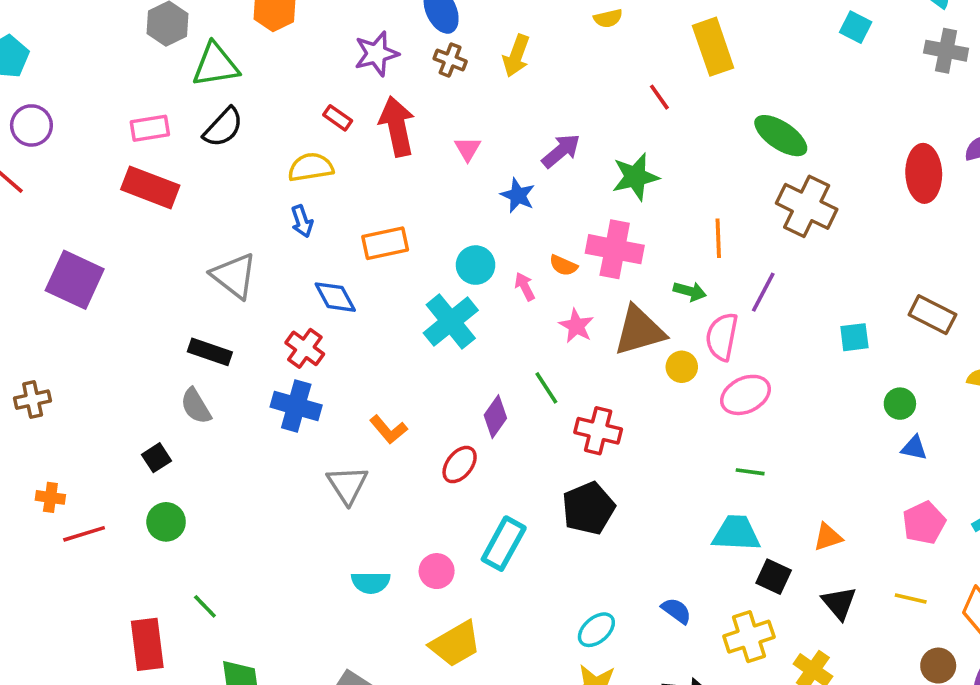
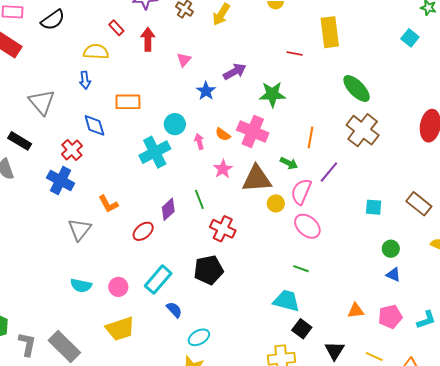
red line: (659, 97) -> (295, 53), turned -56
red arrow: (397, 126) -> (148, 39), size x0.7
pink ellipse: (745, 395) -> (307, 226), turned 56
orange triangle: (828, 537) -> (356, 311), moved
blue semicircle: (676, 611) -> (174, 310), moved

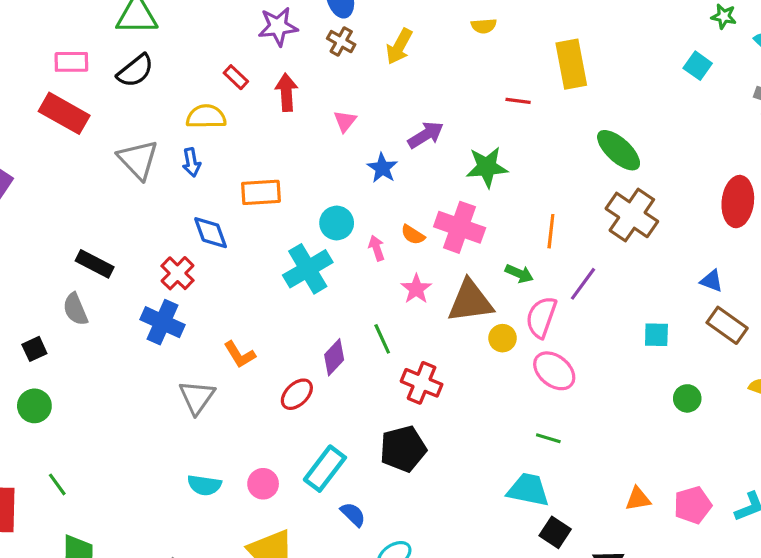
gray triangle: (42, 102) -> (138, 160), moved
blue triangle: (393, 275) -> (711, 281), moved

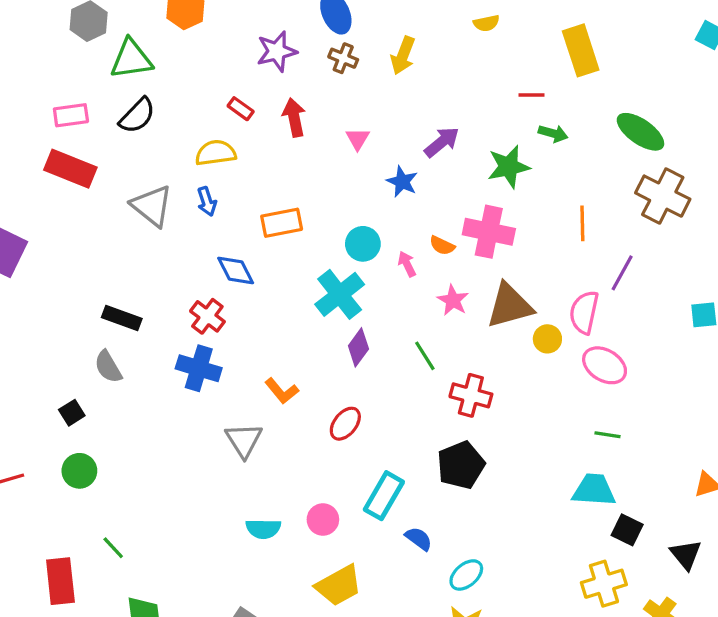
green arrow: (519, 274) -> (553, 133), moved
purple diamond: (334, 357) -> (358, 347), moved

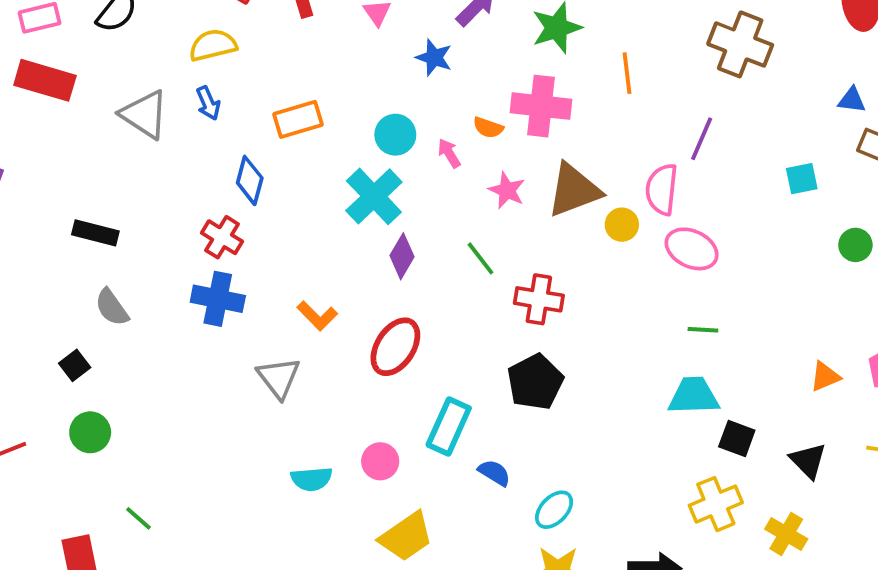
orange line: (582, 223) -> (627, 73), moved
blue diamond: (236, 271) -> (250, 180), turned 48
black rectangle: (122, 318) -> (95, 233), moved
red ellipse: (345, 424) -> (395, 347), size x1.4

